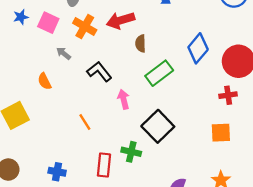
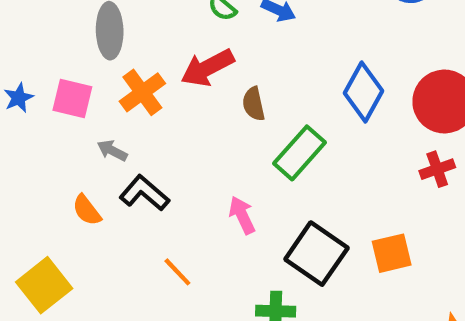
orange cross: (85, 27) -> (142, 92), turned 35
black L-shape: (99, 72) -> (144, 193), moved
orange square: (221, 133) -> (392, 253), moved

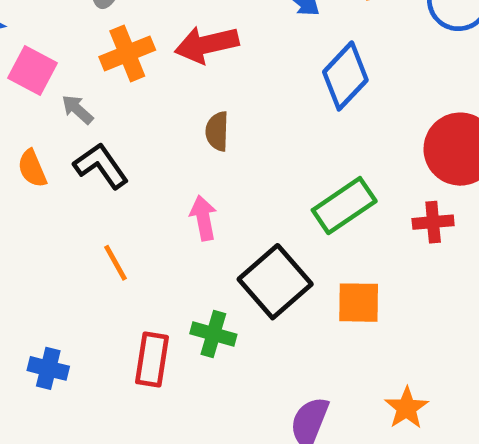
blue diamond: (364, 92) -> (345, 76), moved
pink square: (72, 98) -> (33, 71), moved
brown semicircle: (254, 104) -> (217, 131), moved
green rectangle: (299, 153) -> (344, 206), moved

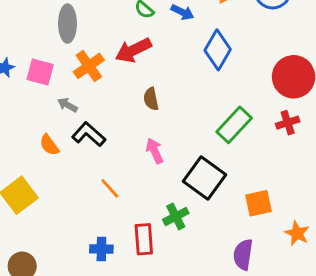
pink square: (33, 71) -> (40, 72), moved
orange square: (359, 303) -> (258, 203), moved
green cross: (213, 334) -> (176, 216), turned -30
blue cross: (48, 368) -> (101, 249), moved

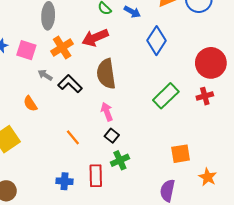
brown semicircle: (151, 99) -> (106, 74), size x1.8
black L-shape: (89, 134) -> (70, 84), moved
black square: (204, 178) -> (112, 136), moved, size x0.5

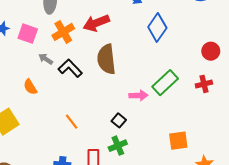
red circle: (211, 63) -> (211, 51), size x0.6
pink arrow: (107, 112) -> (139, 95), moved, turned 108
black square: (112, 136) -> (119, 120), moved

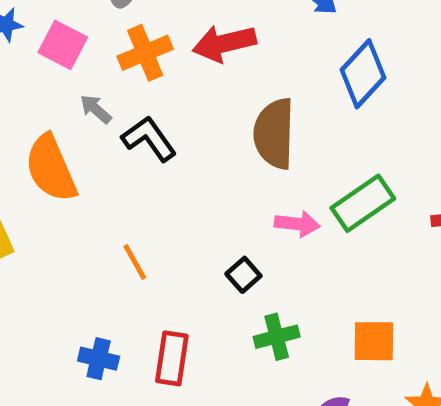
brown semicircle: (106, 59) -> (274, 134), moved
orange semicircle: (30, 87) -> (51, 168), size x1.8
green cross: (118, 146) -> (277, 337), moved

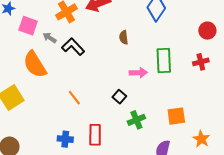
pink square: (63, 45) -> (28, 26), moved
brown semicircle: (274, 134) -> (124, 37), size x0.5
green rectangle: (363, 203) -> (164, 61), turned -50

